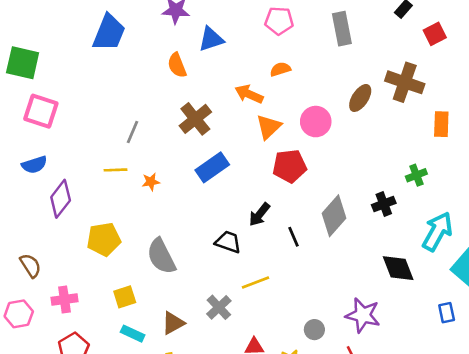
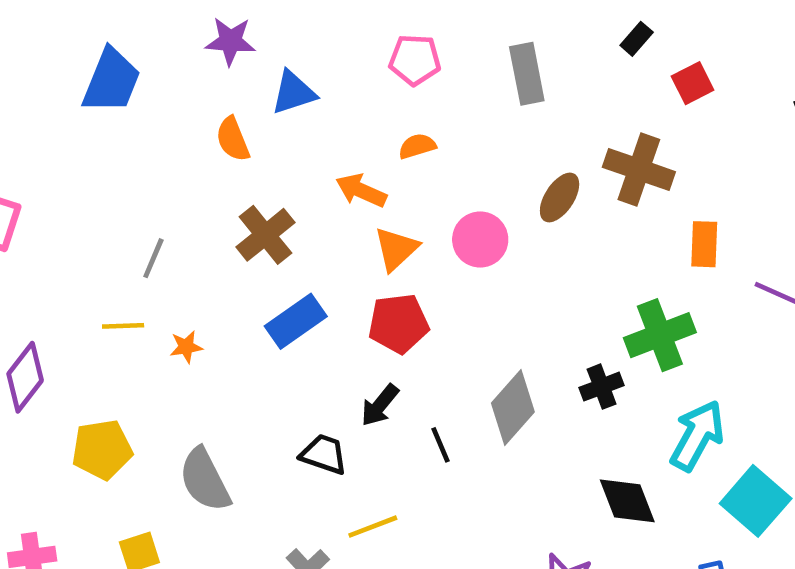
red pentagon: (290, 166) -> (398, 324), moved
green cross: (416, 175) -> (660, 335), size x1.8

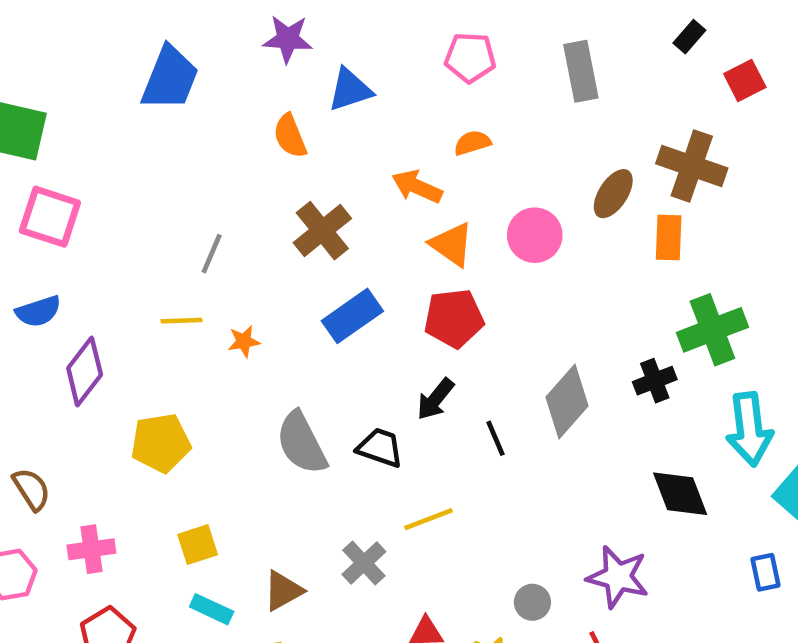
orange rectangle: (704, 244) -> (669, 237), moved
orange triangle: (396, 249) -> (452, 244), turned -42
cyan arrow: (697, 436) -> (749, 429), turned 144
gray semicircle: (205, 480) -> (302, 443), moved

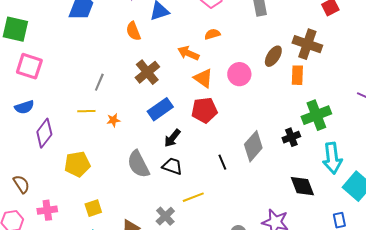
black arrow: (435, 399) -> (172, 138), moved

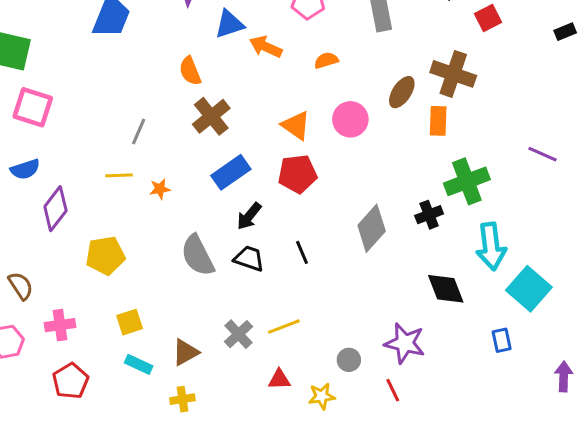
orange semicircle: (133, 31) -> (190, 71), moved
orange semicircle: (212, 34) -> (326, 60), moved
orange arrow: (188, 53) -> (266, 47), moved
black line: (222, 162) -> (302, 252), moved
yellow line: (193, 197) -> (284, 327), moved

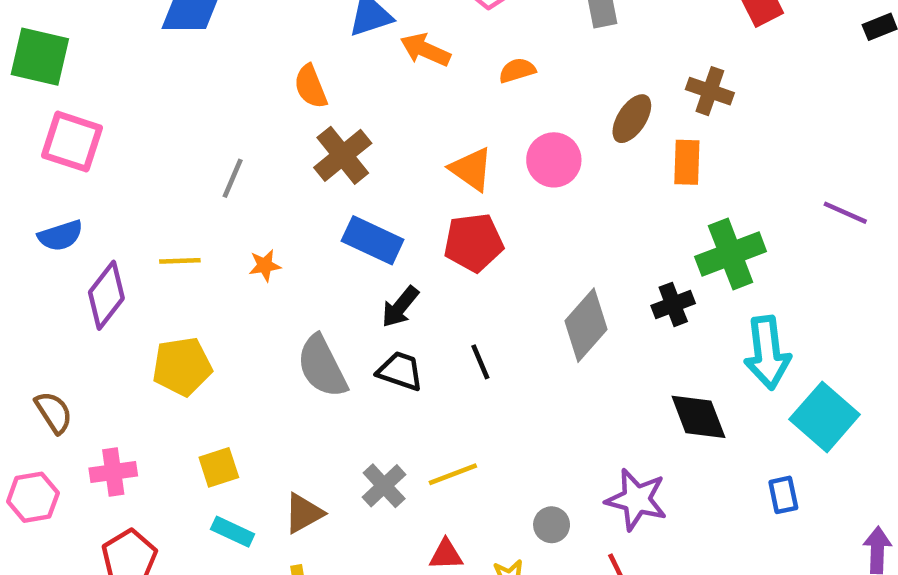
brown cross: (453, 74) -> (710, 91), size x0.7
blue rectangle: (231, 172) -> (373, 240), turned 60
yellow line: (119, 175) -> (180, 261), moved

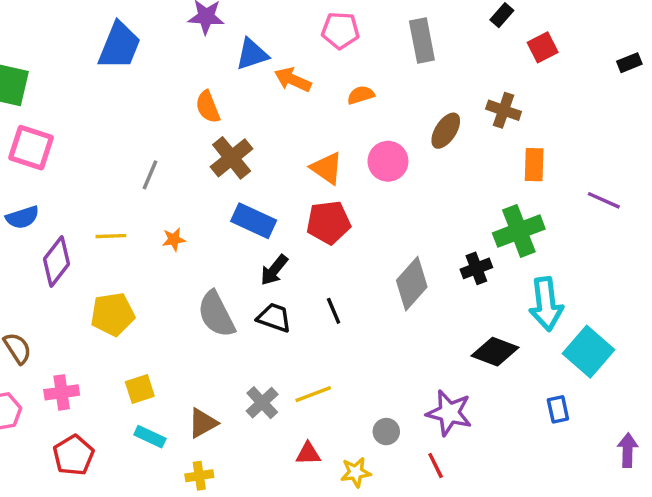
orange rectangle: (687, 162) -> (534, 165), moved
black diamond: (698, 417) -> (495, 352), turned -48

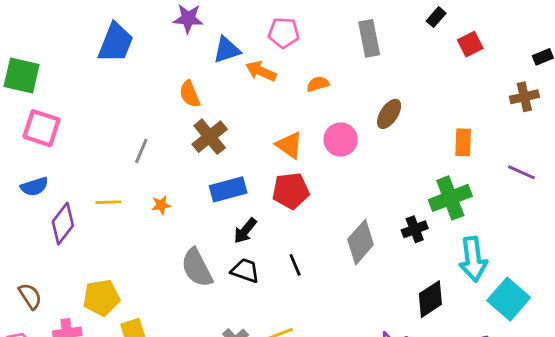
pink pentagon: (340, 30) -> (284, 33), moved
brown cross: (504, 110) -> (524, 97), moved, turned -32
blue rectangle: (254, 221) -> (228, 189), turned -40
yellow pentagon: (113, 314) -> (101, 298), moved
black diamond: (495, 352) -> (430, 299), turned -54

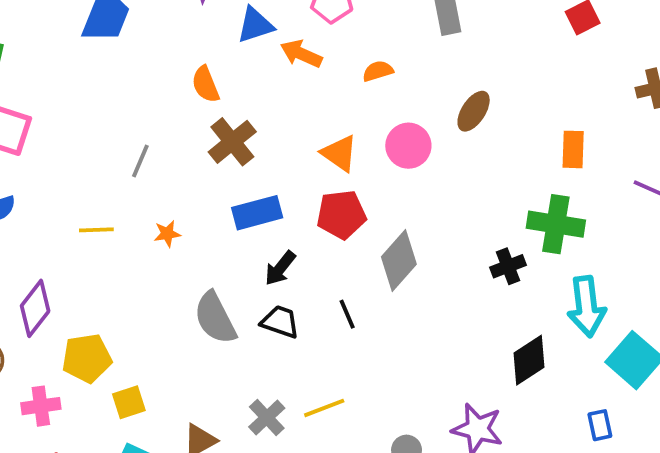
green cross: (450, 198) -> (556, 224), turned 30
purple diamond: (63, 224) -> (35, 308), moved
gray diamond: (361, 242) -> (399, 261), moved

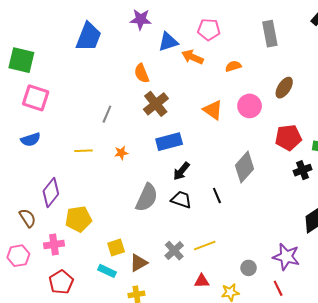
red pentagon: (341, 215) -> (288, 138), moved
gray semicircle: (215, 318) -> (147, 198), turned -128
yellow square: (129, 402) -> (116, 248), moved

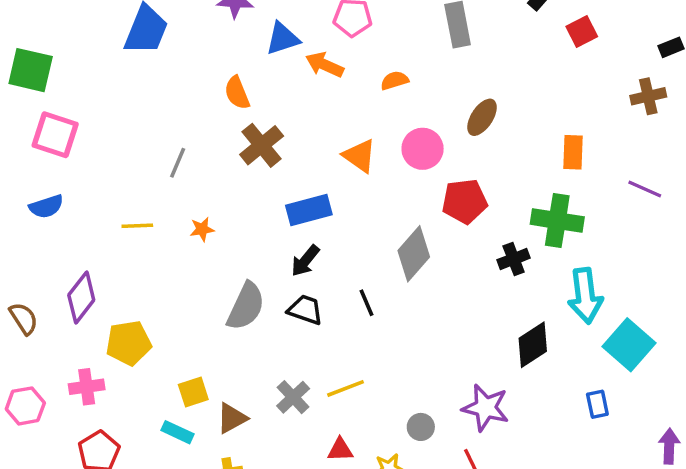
red pentagon: (288, 138) -> (465, 201), moved
blue rectangle: (169, 142) -> (309, 210), moved
brown semicircle: (27, 218) -> (24, 318), moved

